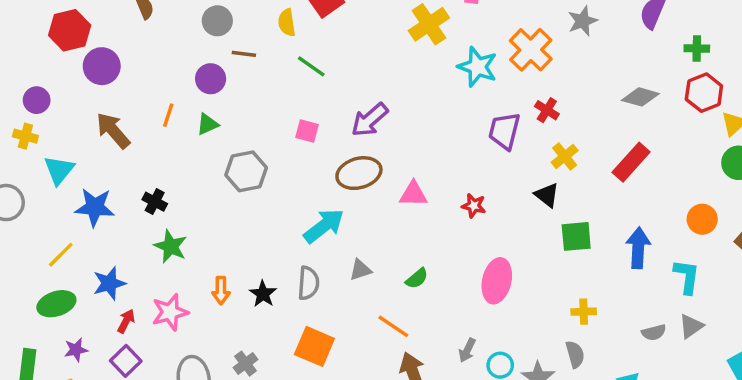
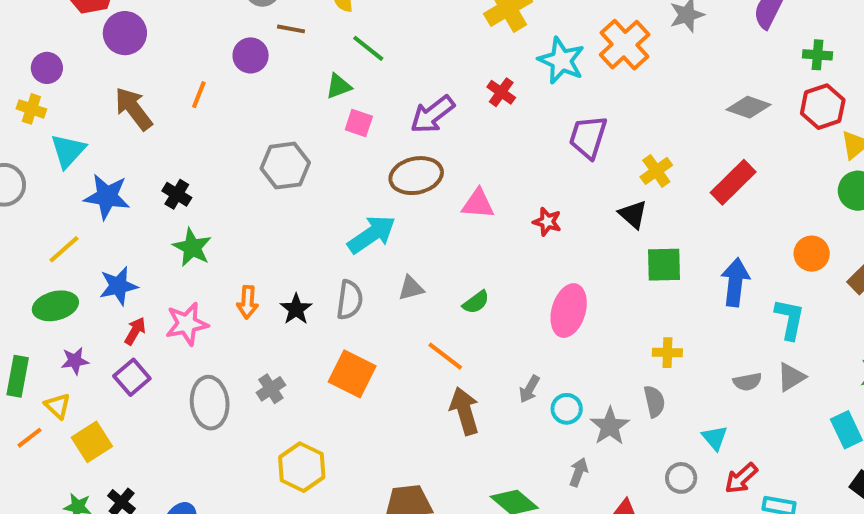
red cross: (547, 110) -> (501, 92), moved
green triangle: (207, 124) -> (339, 86), moved

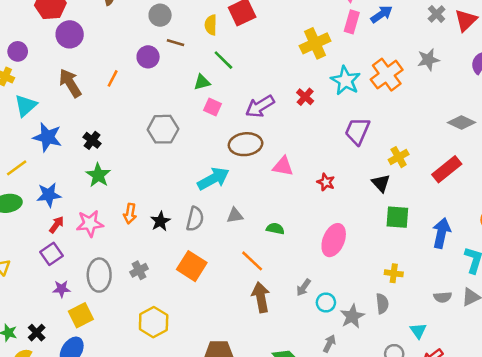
green semicircle: (476, 302) -> (275, 229), turned -138
purple star: (75, 361) -> (61, 289), moved
yellow square: (92, 442) -> (81, 315), moved

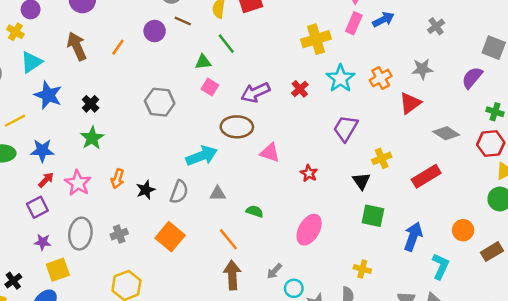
red triangle: (466, 20) -> (410, 103), moved
orange cross: (387, 75) -> (381, 78), size x0.7
pink star: (90, 223) -> (78, 183), turned 30

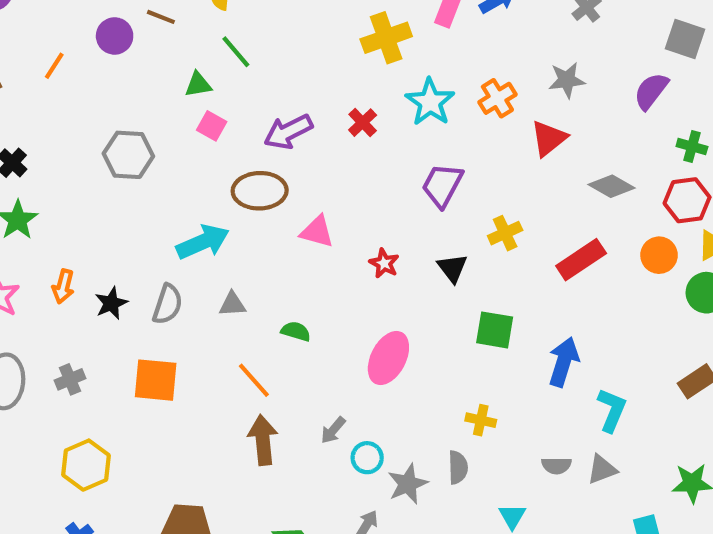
black triangle: (361, 181) -> (452, 268), moved
orange circle: (463, 230) -> (659, 255), moved
orange square: (170, 237) -> (156, 380), turned -32

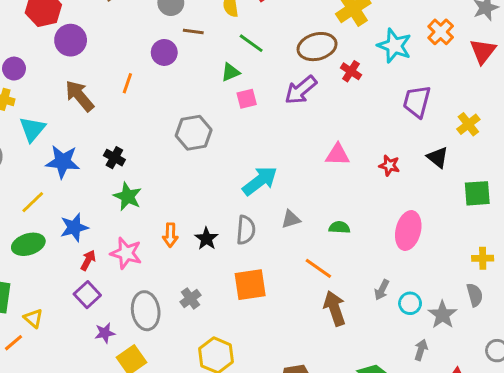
pink square: (212, 126) -> (247, 99), turned -30
brown ellipse: (260, 191) -> (317, 47), moved

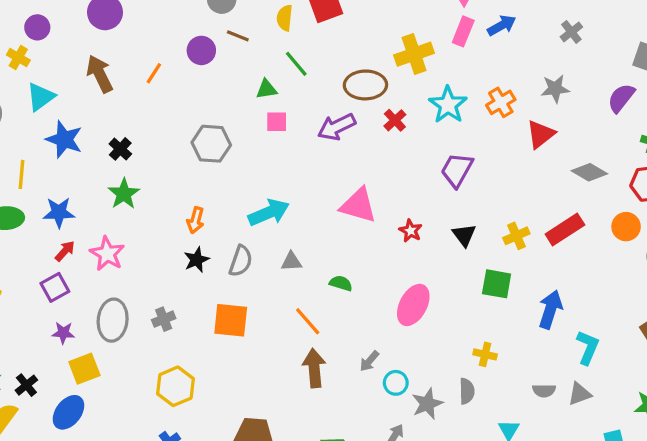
yellow cross: (468, 124) -> (516, 236), moved
pink triangle: (338, 155) -> (358, 205), size x1.4
yellow line: (33, 202) -> (22, 174), turned -55
orange arrow: (170, 235) -> (196, 220), moved

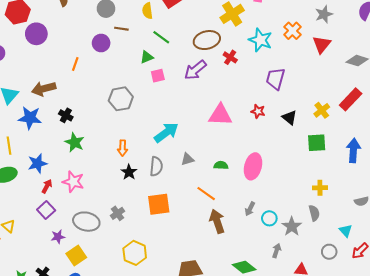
brown arrow: (100, 74) -> (44, 89), moved, turned -65
red star: (411, 231) -> (258, 111), moved
pink ellipse: (413, 305) -> (253, 166), moved
gray ellipse: (113, 320) -> (86, 222), turned -70

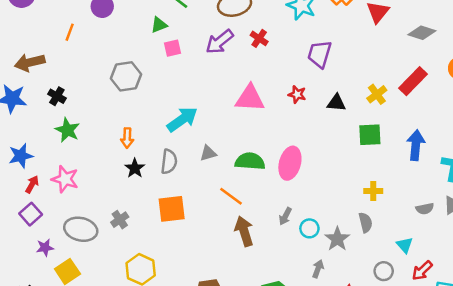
red cross: (230, 57) -> (259, 38), moved
black triangle: (289, 118) -> (336, 103), turned -35
green semicircle: (221, 165) -> (250, 161), size x1.6

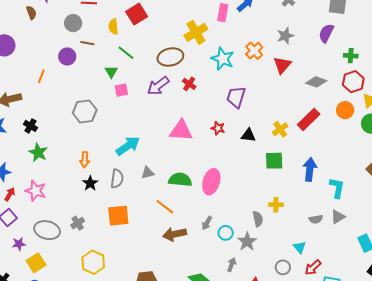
green triangle: (159, 25) -> (111, 72), turned -40
gray semicircle: (366, 223) -> (258, 219), moved
brown arrow: (244, 231) -> (175, 234), turned -85

